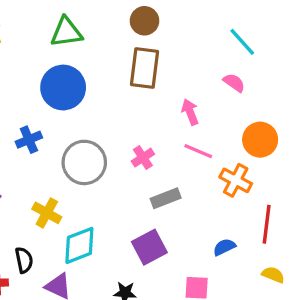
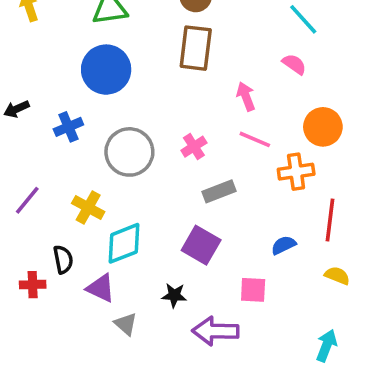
orange cross: (236, 180) -> (296, 172), turned -36
purple square: (149, 247) -> (201, 245), turned -32

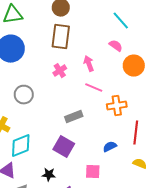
orange circle: (323, 127) -> (134, 66), moved
pink cross: (194, 147) -> (60, 71), moved
gray circle: (129, 152) -> (24, 95), size x0.7

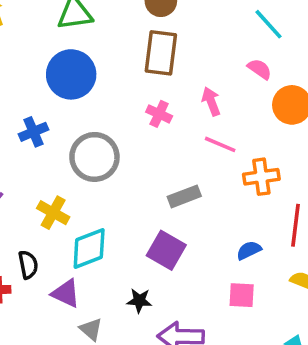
pink cross: (60, 71) -> (159, 114), turned -32
gray circle: (24, 95) -> (94, 157), size x1.4
pink square: (93, 172) -> (242, 295), moved

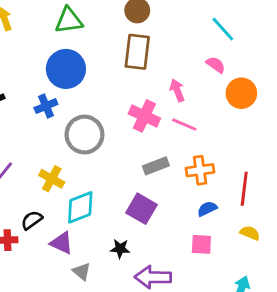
pink cross: (159, 114) -> (144, 116), moved, size x1.5
blue cross: (33, 132) -> (46, 106), moved
orange cross: (261, 177) -> (200, 170), moved
black semicircle: (28, 265) -> (32, 220), turned -115

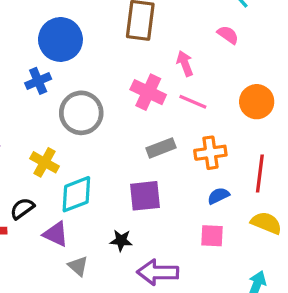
orange circle: (241, 93) -> (257, 102), moved
purple square: (142, 209) -> (145, 196), turned -36
yellow semicircle: (250, 233) -> (266, 223), size x1.4

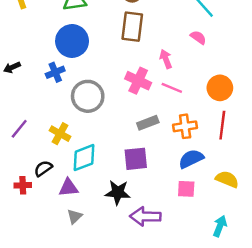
red line: (260, 173) -> (222, 125), moved
blue semicircle: (218, 196) -> (191, 159), size x1.5
purple triangle: (56, 234) -> (68, 188), turned -30
black star: (121, 240) -> (118, 192), size x1.5
gray triangle: (78, 266) -> (74, 217), moved, turned 35

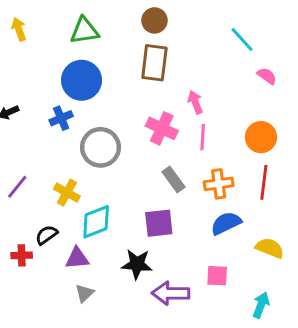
pink semicircle: (198, 37) -> (267, 76), moved
pink line: (172, 88) -> (203, 137), turned 70
gray rectangle: (148, 123) -> (173, 179), turned 75
pink square: (186, 189) -> (217, 276), moved

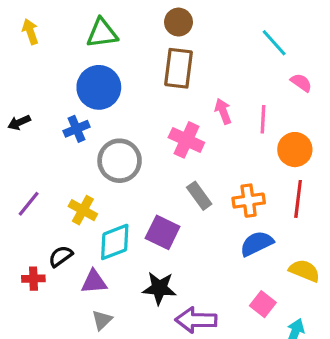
pink line: (203, 137) -> (263, 119), moved
purple square: (159, 223) -> (163, 232), moved, turned 32
pink square: (217, 276) -> (263, 304), moved, turned 35

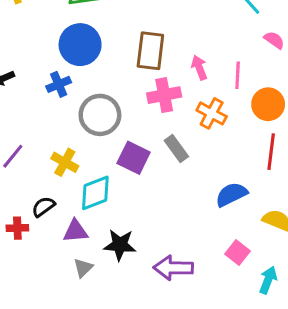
brown rectangle: (178, 68) -> (150, 51), moved
pink cross: (186, 140) -> (164, 95), turned -36
orange cross: (249, 201) -> (212, 113), moved, turned 36
purple square: (163, 232) -> (134, 158), moved
black star: (159, 288) -> (120, 245), moved

